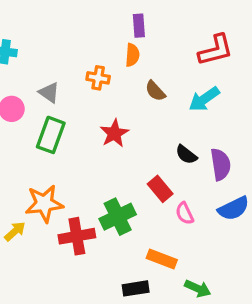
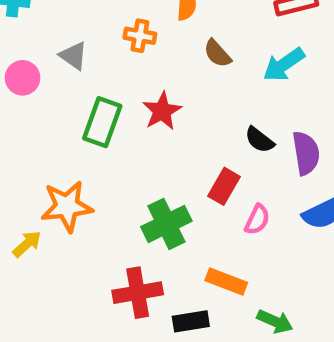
green rectangle: (51, 135) -> (102, 122), moved
red rectangle: (160, 189) -> (224, 186), turned 70
pink semicircle: (185, 213) -> (257, 220), turned -130
red cross: (77, 236) -> (138, 293), moved

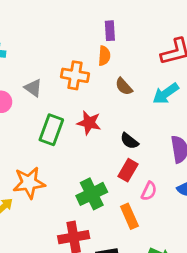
orange cross: (140, 36) -> (75, 75), size x1.4
red star: (162, 111) -> (89, 123), turned -30
black semicircle: (259, 140) -> (129, 141), moved
orange rectangle: (226, 282) -> (129, 216), moved, turned 45

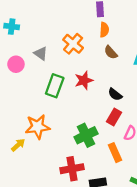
orange semicircle: (104, 56) -> (104, 30), moved
orange cross: (75, 75) -> (73, 44), turned 30
red star: (89, 123) -> (84, 80), turned -30

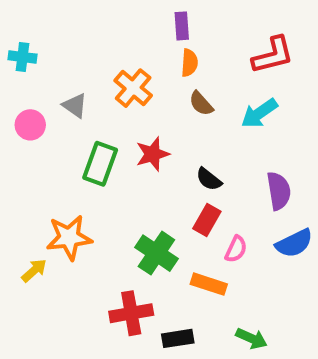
green cross: (86, 135) -> (156, 253), turned -30
orange rectangle: (115, 153) -> (209, 284), turned -48

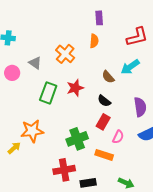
purple rectangle: (182, 26) -> (99, 18), moved
brown semicircle: (201, 104) -> (108, 77), moved
green cross: (156, 253) -> (77, 139), turned 35

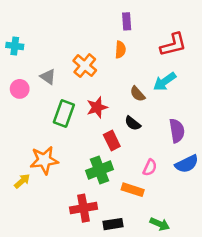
red rectangle: (103, 122) -> (112, 141), moved, turned -56

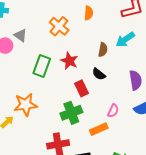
gray triangle: (48, 77) -> (20, 35), moved
brown semicircle: (138, 94) -> (103, 50), turned -128
red star: (97, 107) -> (69, 61), turned -30
orange rectangle: (133, 190) -> (99, 129), turned -42

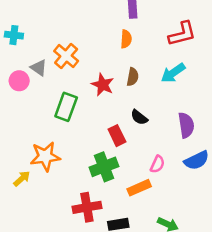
orange cross: (59, 26) -> (66, 56), moved
brown semicircle: (103, 50) -> (133, 77), moved
red star: (69, 61) -> (103, 85), moved

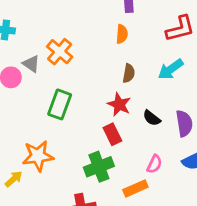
red star: (103, 85) -> (119, 104), moved
black semicircle: (139, 117) -> (152, 118), moved

